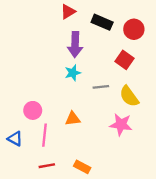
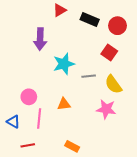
purple arrow: (75, 45) -> (40, 39), moved
cyan star: (73, 73) -> (64, 64), size x1.5
red line: (47, 166) -> (28, 145), moved

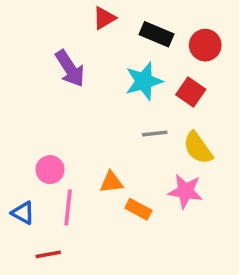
purple arrow: (40, 39) -> (70, 69), turned -35
cyan star: (64, 64) -> (144, 81), moved
orange rectangle: (72, 146) -> (138, 209), moved

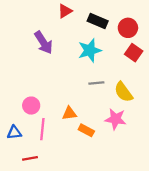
red square: (191, 92) -> (134, 53), moved
blue triangle: (23, 213) -> (14, 133), turned -35

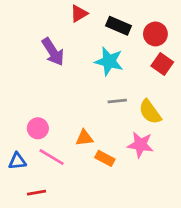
cyan star: (90, 50) -> (109, 61), turned 30
pink line: (42, 129) -> (52, 157), turned -65

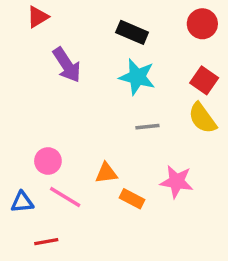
red triangle: (79, 13) -> (38, 17), moved
black rectangle: (119, 26) -> (132, 32), moved
red circle: (155, 34) -> (202, 24), moved
yellow semicircle: (150, 112) -> (202, 118), moved

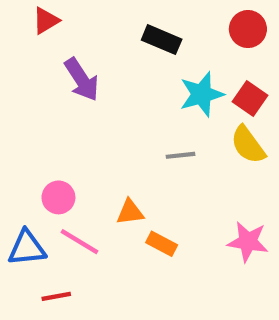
cyan star: (137, 77) -> (202, 94), moved, turned -30
pink star: (177, 182) -> (248, 242), moved
blue triangle: (22, 202) -> (27, 248), size x1.4

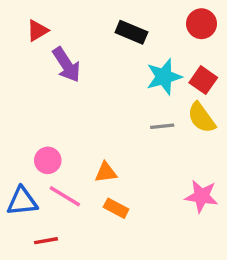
red triangle: (46, 21) -> (37, 31), moved
gray line: (181, 155) -> (162, 126), moved
orange rectangle: (162, 244) -> (116, 208), moved

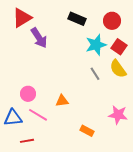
red circle: (201, 24) -> (112, 21), moved
red triangle: (37, 31) -> (22, 18), size x1.5
gray line: (162, 126) -> (95, 74), turned 64
orange rectangle: (116, 208) -> (87, 131), moved

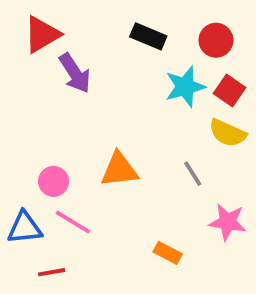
yellow semicircle: (118, 69) -> (228, 133), turned -30
gray line: (95, 74) -> (193, 174), moved
orange triangle: (62, 101) -> (119, 170), moved, size x1.5

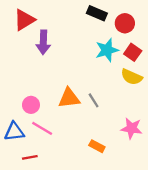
black rectangle: (148, 36) -> (97, 13), moved
purple arrow: (75, 73) -> (43, 42), turned 35
gray line: (193, 174) -> (94, 100), moved

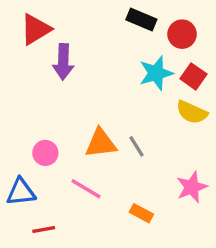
pink line: (42, 128) -> (86, 189), moved
pink star: (132, 128) -> (192, 187), turned -30

